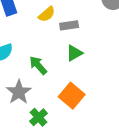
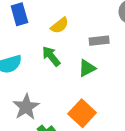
gray rectangle: (69, 25) -> (99, 41), moved
green arrow: (38, 65) -> (51, 56), moved

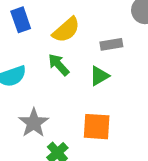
yellow semicircle: (60, 25) -> (66, 30), size x1.4
orange square: (82, 113) -> (97, 127), turned -36

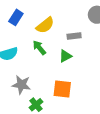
blue rectangle: (21, 20) -> (16, 17), turned 49
gray star: (34, 123) -> (21, 85), turned -30

